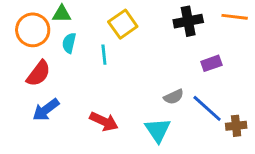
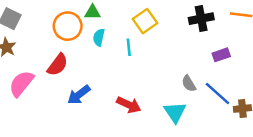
red semicircle: (39, 73) -> (58, 65), moved
gray semicircle: (174, 97) -> (189, 84), turned 84

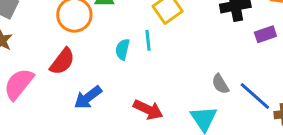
cyan semicircle: (99, 37) -> (123, 49), moved
purple rectangle: (221, 55) -> (265, 34), moved

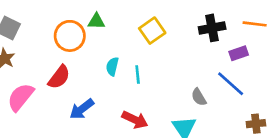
cyan line: (148, 40) -> (138, 74), moved
blue line: (255, 96) -> (231, 84), moved

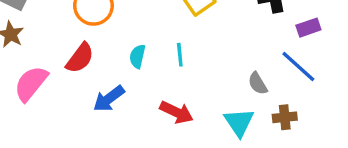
cyan semicircle: (112, 66) -> (137, 56), moved
brown cross: (256, 124) -> (285, 117), moved

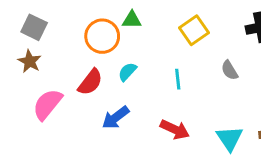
cyan semicircle: (137, 56) -> (127, 72), moved, turned 30
gray semicircle: (258, 83) -> (230, 70), moved

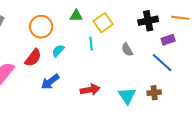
green triangle: (132, 20) -> (76, 16), moved
cyan line: (178, 79) -> (91, 44), moved
red arrow: (175, 129) -> (90, 90), turned -36

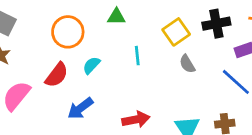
yellow square: (103, 23) -> (176, 32), moved

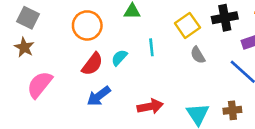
cyan semicircle: (91, 65) -> (119, 58), moved
red semicircle: (57, 75) -> (92, 64), moved

